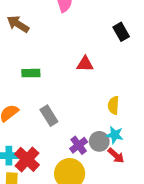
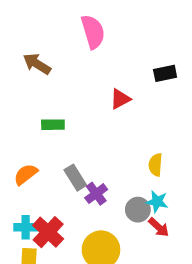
black rectangle: (121, 32) -> (165, 73), turned -72
red triangle: (85, 64) -> (120, 99), moved, turned -30
purple cross: (79, 145) -> (96, 194), moved

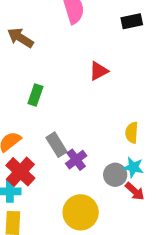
black rectangle: (165, 73) -> (132, 21), moved
green rectangle: (53, 125) -> (35, 95), turned -70
red cross: (48, 232) -> (20, 172), moved

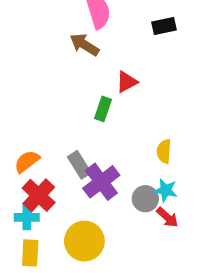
brown arrow: (20, 38) -> (84, 45), moved
green rectangle: (35, 95) -> (103, 109), moved
purple cross: (76, 160) -> (101, 182), size x1.5
yellow circle: (81, 212) -> (84, 241), moved

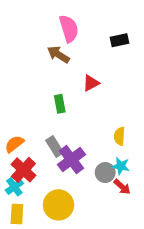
green rectangle: (103, 109) -> (60, 104), moved, turned -30
cyan cross: (27, 217) -> (14, 187), turned -36

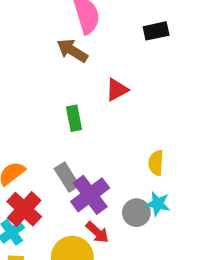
red arrow: (122, 187) -> (97, 232), moved

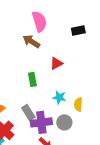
purple cross: (90, 195) -> (41, 122), turned 30
cyan star: (158, 204) -> (59, 97), moved
gray circle: (136, 213) -> (64, 122), moved

